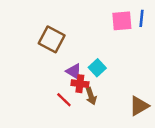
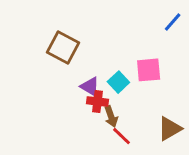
blue line: (142, 18) -> (173, 22), turned 35
pink square: (122, 21) -> (149, 70), moved
red line: (64, 100) -> (122, 136), moved

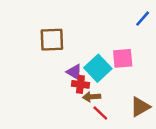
brown square: (63, 47) -> (52, 40), turned -30
cyan square: (118, 82) -> (98, 68), size x1.5
brown arrow: (111, 117) -> (92, 97), turned 105

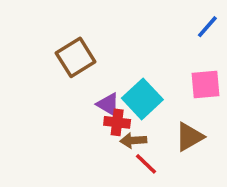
brown square: (52, 40) -> (76, 57), turned -30
pink square: (123, 58) -> (206, 84), moved
brown triangle: (140, 107) -> (189, 137), moved

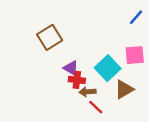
cyan square: (142, 99) -> (108, 68), moved

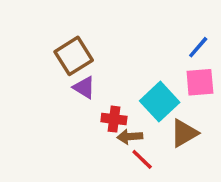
blue line: (136, 17) -> (198, 47), moved
purple triangle: (71, 68) -> (84, 87), moved

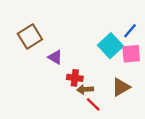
brown square: (74, 56) -> (30, 36), moved
cyan square: (160, 102) -> (110, 46), moved

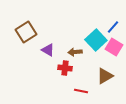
pink square: (131, 54) -> (114, 47), turned 36
brown arrow: (85, 89) -> (75, 52), moved
red line: (93, 104) -> (81, 91), turned -32

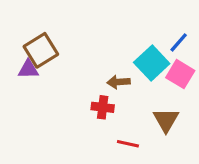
purple triangle: (48, 50) -> (28, 69), moved, turned -32
brown triangle: (105, 76) -> (166, 120), turned -30

